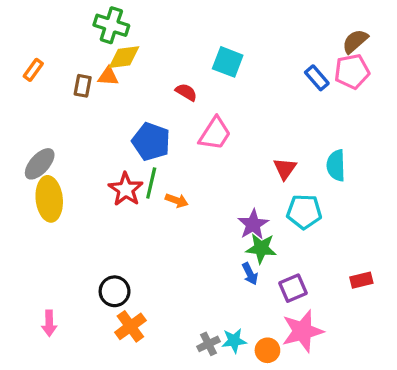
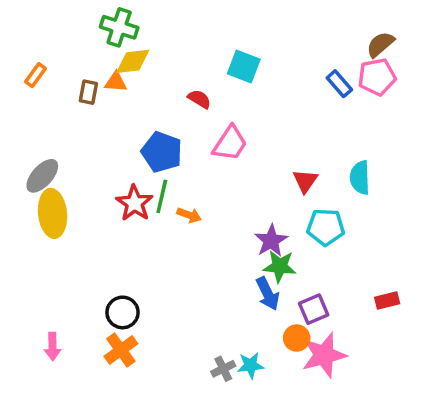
blue arrow: (250, 274) -> (268, 294), size x1.4
orange cross: (130, 326) -> (121, 350), moved
orange circle: (267, 350) -> (297, 338), moved

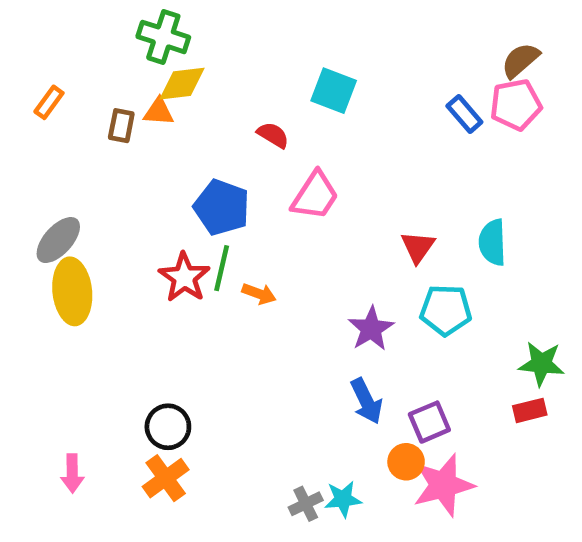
green star: (280, 266) -> (541, 364), moved

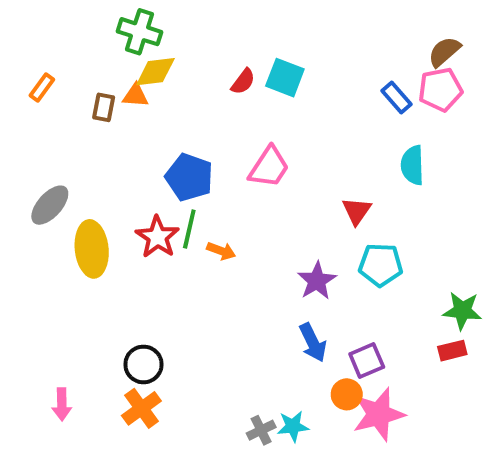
red semicircle: (273, 135) -> (243, 82), moved, turned 96
cyan semicircle: (492, 242) -> (412, 165), moved
yellow ellipse: (72, 291) -> (92, 249), moved

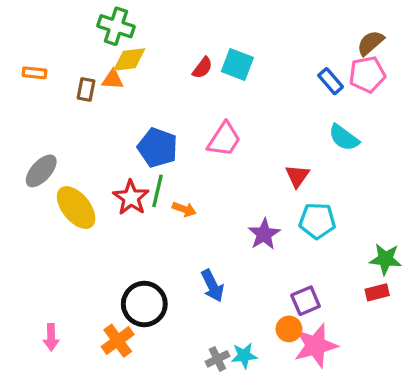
orange rectangle: (42, 87) -> (34, 73), turned 60
cyan semicircle: (412, 165) -> (344, 138), turned -52
yellow ellipse: (92, 249) -> (76, 208), turned -33
blue arrow: (313, 343) -> (212, 286), moved
black circle: (143, 364) -> (144, 304), moved, size x1.4

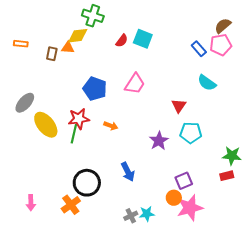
green cross: (116, 26) -> (93, 16), moved
green line: (158, 191) -> (74, 134), moved
red star: (131, 198) -> (79, 119), turned 30

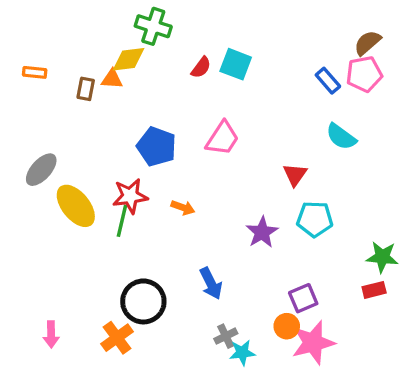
gray cross: (131, 216) -> (226, 336), moved

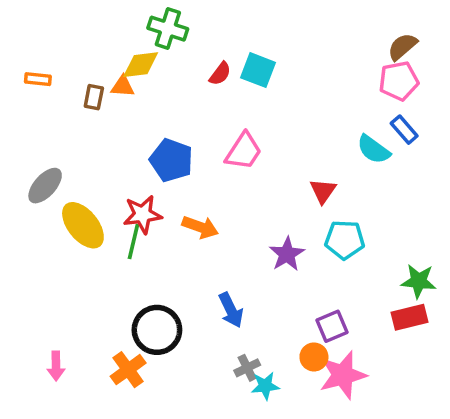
blue rectangle: (328, 81) -> (404, 130), moved
orange arrow: (183, 208) -> (200, 227), size x1.4
red rectangle: (374, 290) -> (410, 317), size x1.4

